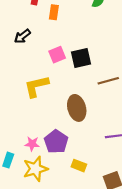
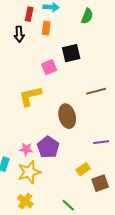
black arrow: (22, 36) -> (19, 34), moved, turned -56
black square: (81, 58) -> (71, 53), moved
yellow rectangle: (79, 166) -> (83, 169), moved, turned -56

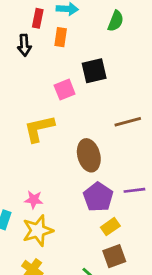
purple pentagon: (48, 147) -> (98, 197), moved
brown square: (100, 183) -> (114, 256), moved

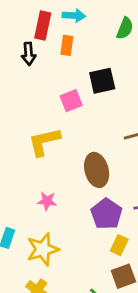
red rectangle: (38, 18) -> (43, 26), size x1.4
pink star: (34, 200) -> (47, 201), moved
yellow rectangle: (110, 227) -> (119, 245), turned -30

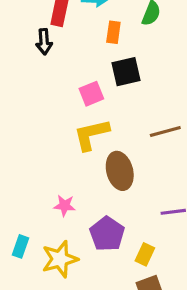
orange rectangle: (67, 45) -> (113, 32), moved
yellow L-shape: (44, 142) -> (91, 135), moved
purple pentagon: (106, 214) -> (107, 234), moved

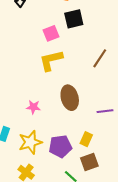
brown line: (165, 132) -> (100, 58), turned -42
brown ellipse: (120, 171) -> (70, 98), moved
purple pentagon: (107, 234) -> (60, 146), moved, turned 30

